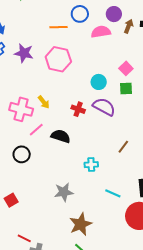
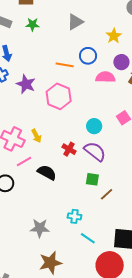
green square: (126, 88) -> (92, 179), moved
cyan cross: (91, 165) -> (74, 216), moved

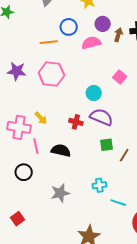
pink line: (24, 162) -> (36, 146), turned -56
gray star: (40, 228) -> (60, 193), moved

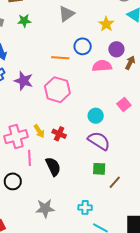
red cross: (76, 122) -> (59, 134), moved
pink cross: (19, 127) -> (16, 137), turned -35
black semicircle: (61, 150) -> (53, 167), turned 42

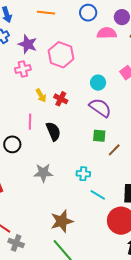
orange line: (60, 58) -> (46, 13), moved
pink cross: (16, 137) -> (23, 69), moved, size x0.7

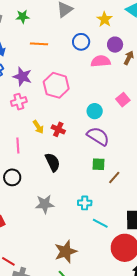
pink line: (30, 122) -> (18, 146), moved

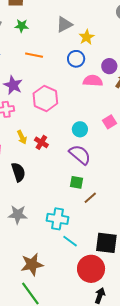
yellow star: (105, 19) -> (87, 37), moved
black semicircle: (53, 162) -> (18, 172), moved
cyan cross: (85, 203) -> (57, 219), size x1.5

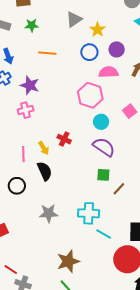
purple circle: (109, 66) -> (117, 49), moved
pink hexagon: (45, 98) -> (90, 95), moved
yellow arrow: (22, 137) -> (44, 148), moved

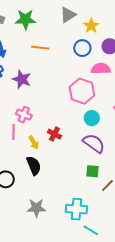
green star: (32, 25) -> (25, 19), size x1.5
pink cross: (26, 110) -> (24, 115), moved, turned 35
pink line: (23, 154) -> (13, 132), moved

